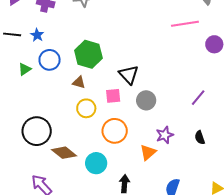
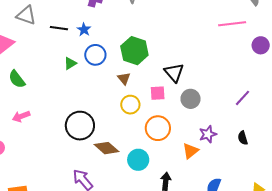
brown triangle: (79, 82) -> (124, 78), turned 32

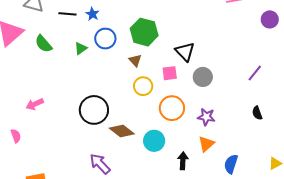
green semicircle: (17, 79) -> (43, 44), moved
purple star: (208, 134) -> (206, 117), moved, turned 30
orange triangle: (190, 151) -> (206, 144), moved

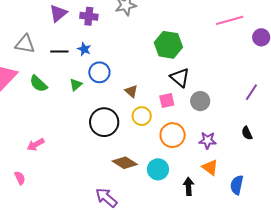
green hexagon: (144, 32) -> (168, 45), moved
black circle: (94, 110) -> (104, 122), moved
black semicircle: (257, 113) -> (247, 133), moved
orange triangle: (206, 144) -> (210, 167), turned -36

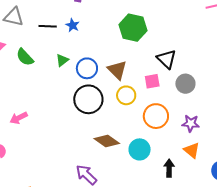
green hexagon: (168, 45) -> (133, 28), moved
blue circle: (99, 72) -> (87, 68), moved
brown triangle: (131, 91) -> (117, 70), size x1.5

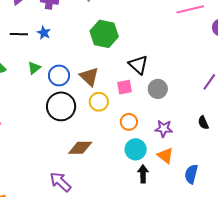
orange circle: (156, 116) -> (129, 122), size x0.7
brown diamond: (107, 141) -> (80, 148), turned -35
cyan circle: (140, 149) -> (136, 149), moved

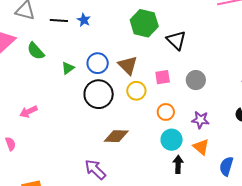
black triangle: (138, 65) -> (176, 40), moved
green triangle: (34, 68) -> (68, 68), moved

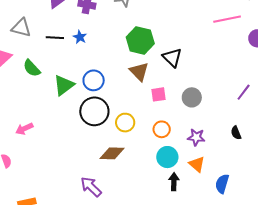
brown triangle: (128, 65) -> (139, 72), moved
green triangle: (68, 68) -> (64, 85), size x1.6
yellow circle: (136, 91) -> (125, 123), moved

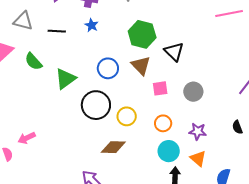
blue star: (80, 37) -> (91, 25), moved
blue circle: (94, 80) -> (108, 68), moved
pink arrow: (24, 129) -> (27, 138), moved

